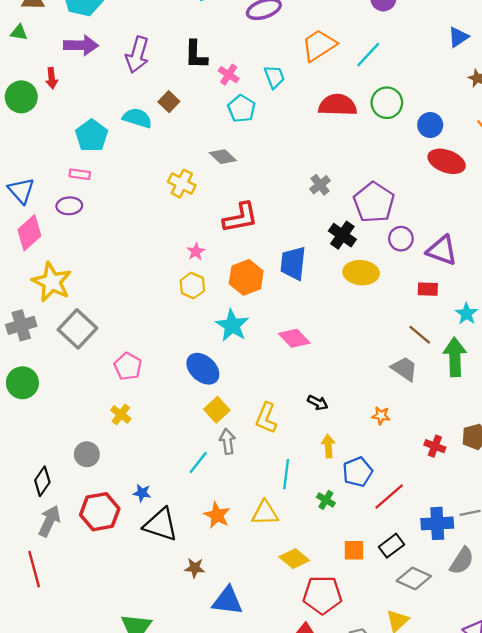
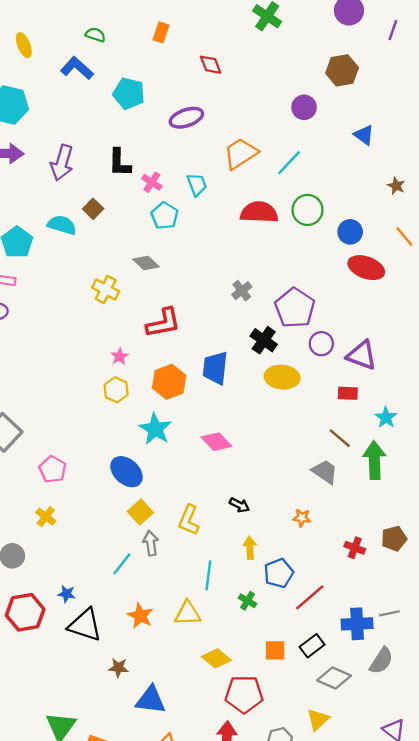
blue triangle: (458, 37) -> (364, 135), moved, turned -50

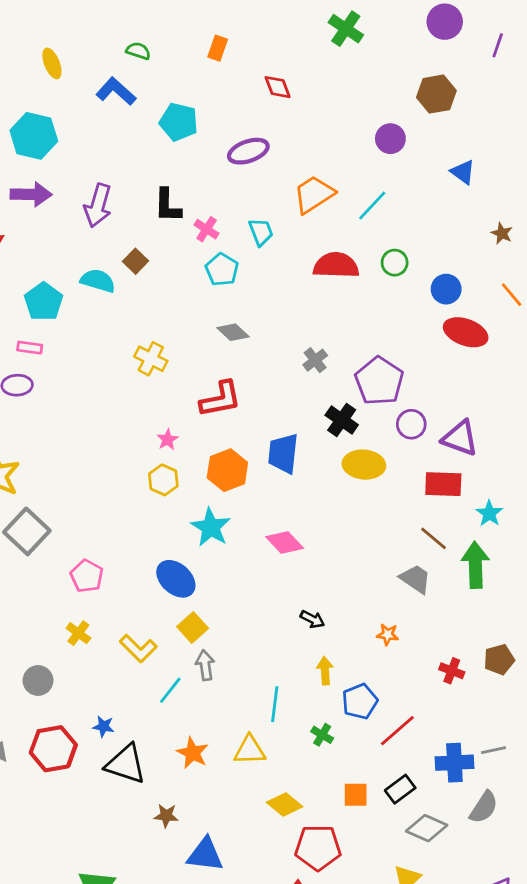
green circle: (307, 210) -> (395, 263), size x0.7
gray diamond: (146, 263) -> (233, 332), moved
red rectangle: (348, 393) -> (443, 484), size x1.5
yellow L-shape: (189, 520) -> (138, 648), moved, turned -68

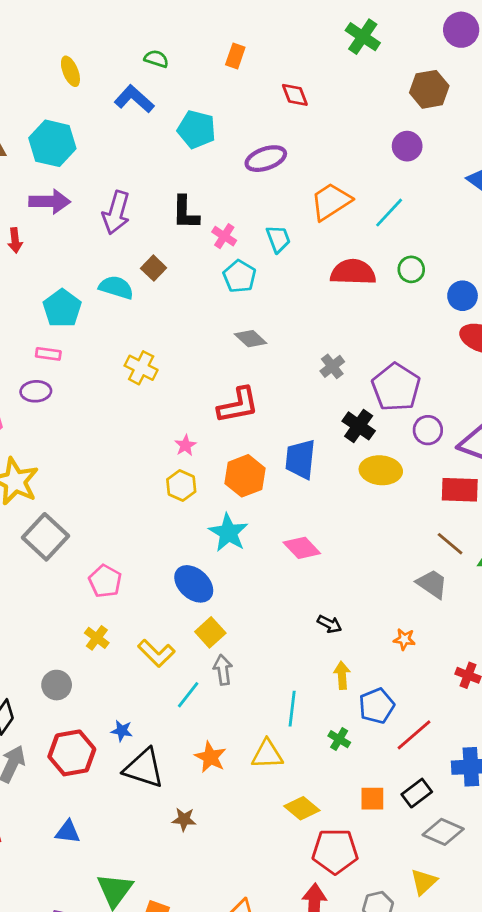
brown hexagon: (436, 94) -> (429, 89), moved
yellow cross: (151, 359) -> (141, 368), moved
blue triangle: (205, 855) -> (68, 832), moved, size x0.7

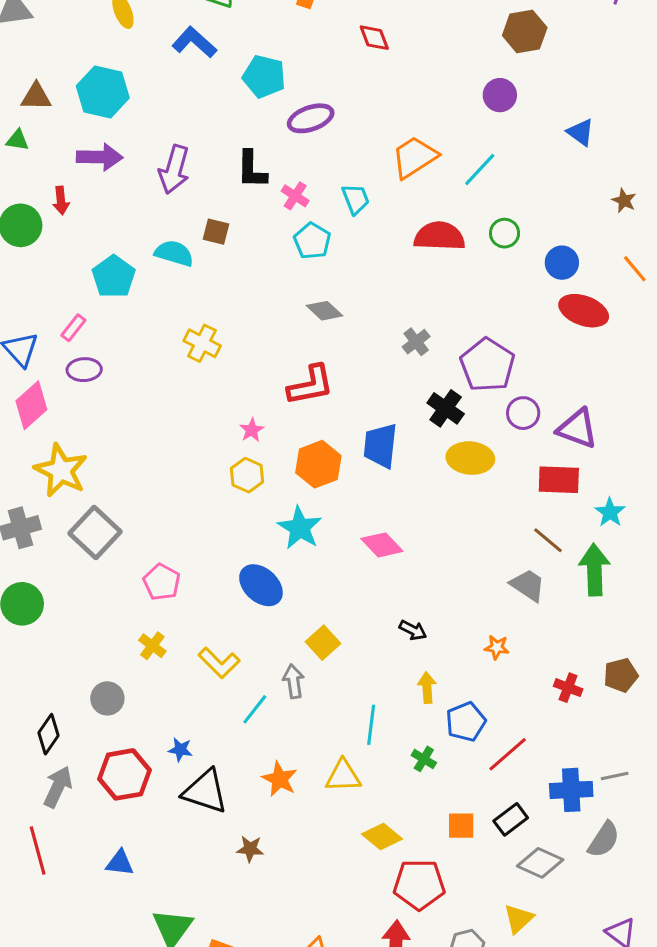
purple ellipse: (266, 159) -> (311, 118), moved
brown square: (154, 268) -> (216, 232), turned -30
pink rectangle: (48, 354) -> (73, 328), moved, turned -60
yellow square: (210, 632) -> (323, 643), moved

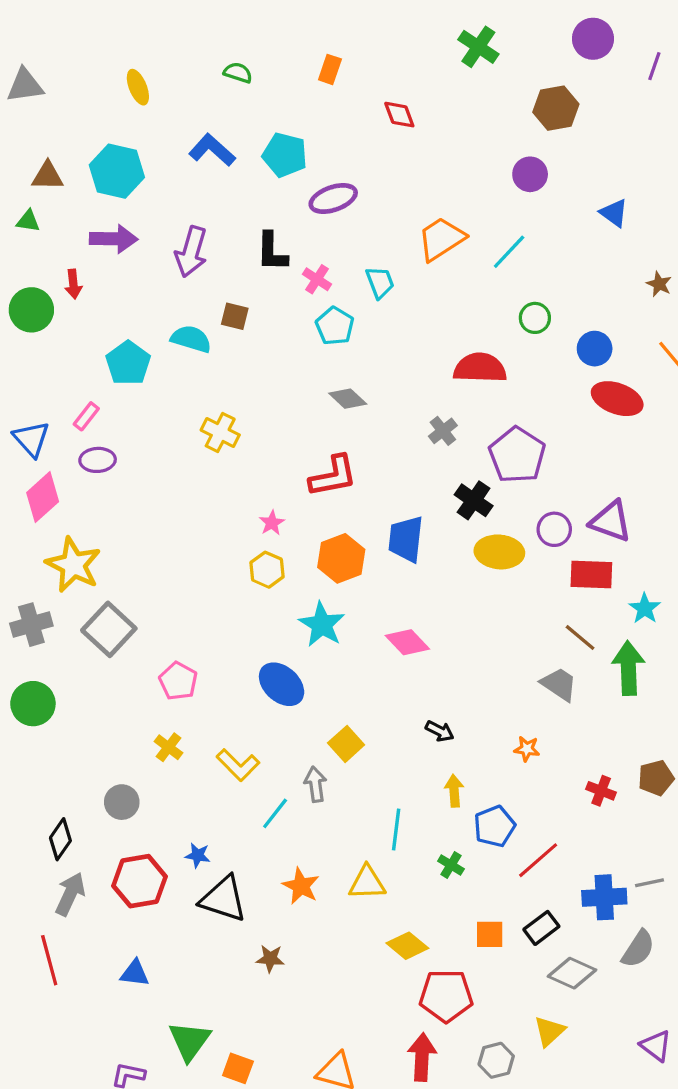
blue L-shape: (194, 42) -> (212, 150), moved
red semicircle: (439, 236) -> (480, 368), moved
purple circle: (523, 413) -> (554, 529), moved

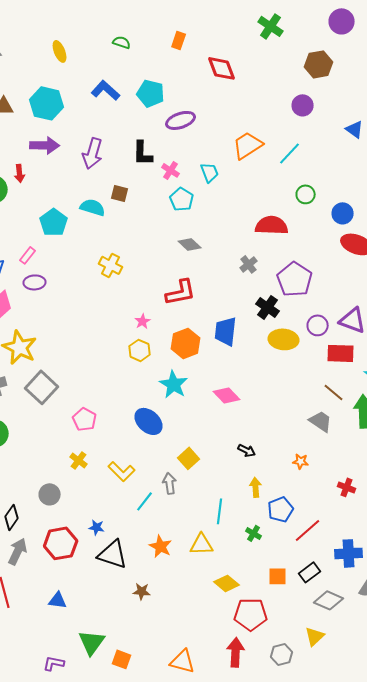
red diamond: (399, 115) -> (222, 68), size x1.4

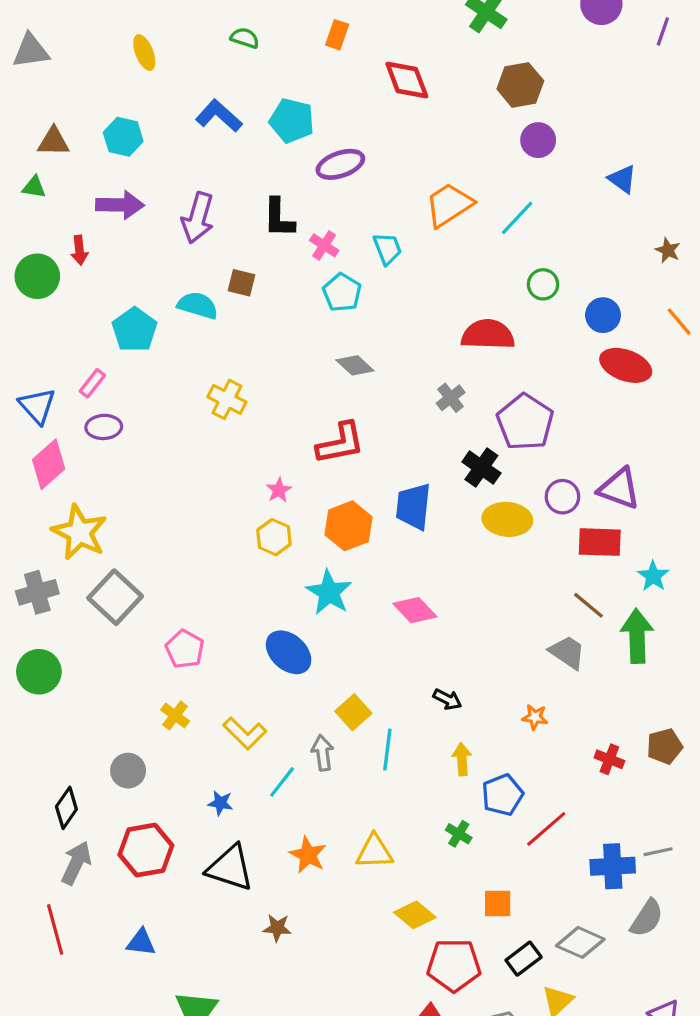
brown hexagon: (319, 64) -> (520, 85), moved
cyan hexagon: (47, 103) -> (123, 137), size x0.7
cyan line: (220, 511) -> (387, 750), moved
blue star: (97, 527) -> (220, 803), moved
black rectangle: (310, 572) -> (524, 959), moved

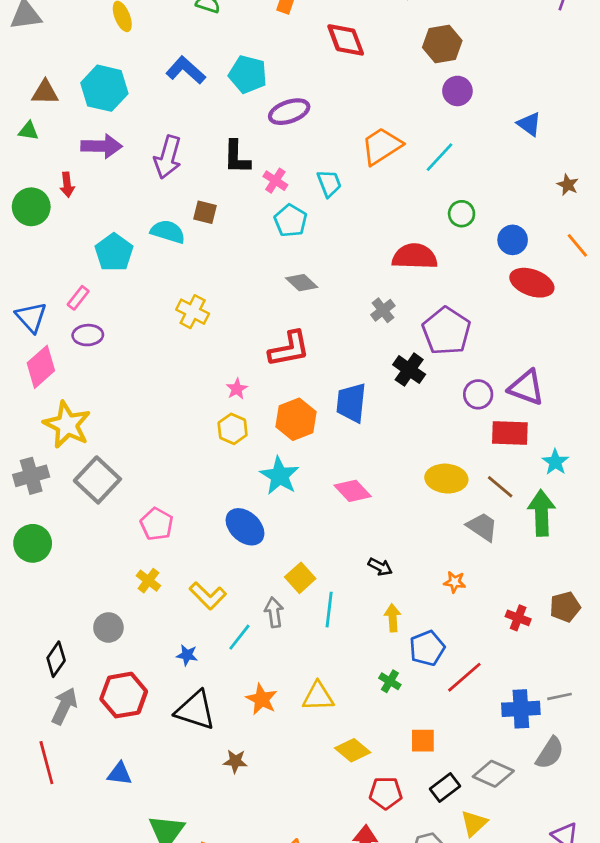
cyan hexagon: (123, 137) -> (104, 88), size x1.4
yellow ellipse: (507, 519) -> (446, 479), moved
red pentagon: (454, 965) -> (386, 793), size x0.7

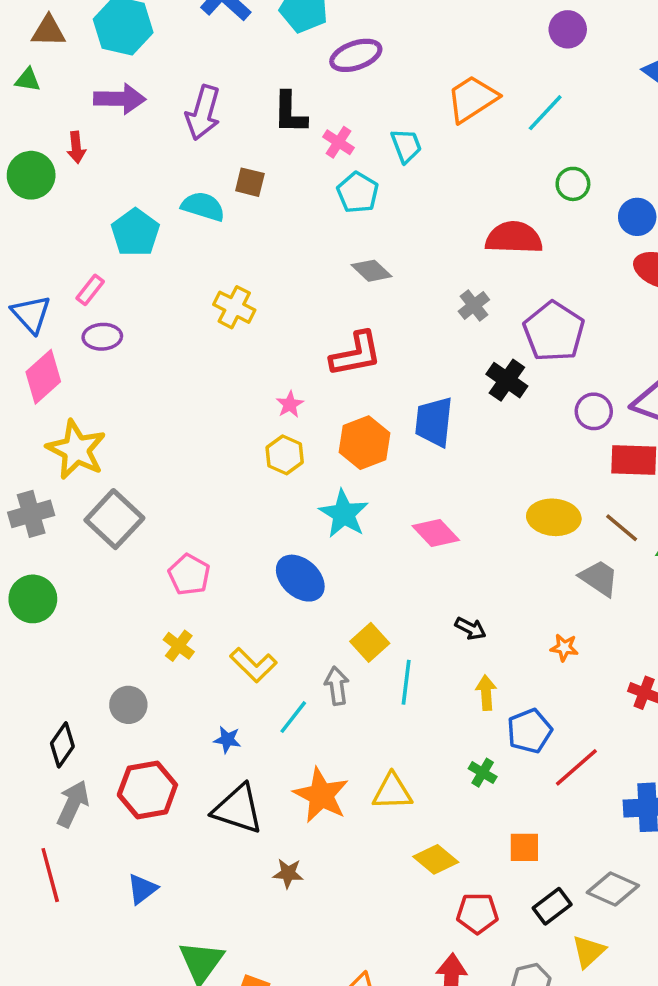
orange star: (262, 699) -> (321, 795), size x1.4
blue triangle: (119, 774) -> (142, 889), turned -44

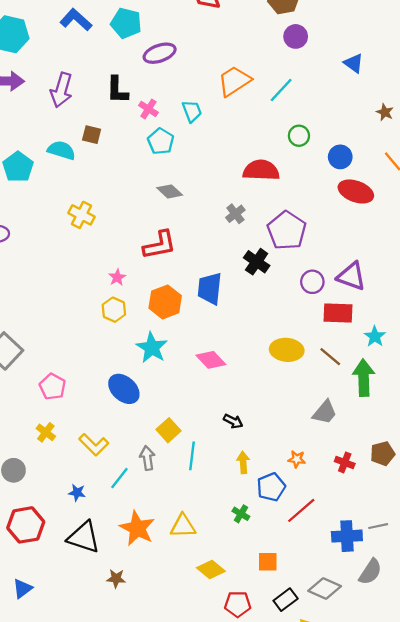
gray trapezoid: (599, 578) -> (325, 412), moved, turned 96
orange star: (564, 648) -> (297, 459), moved

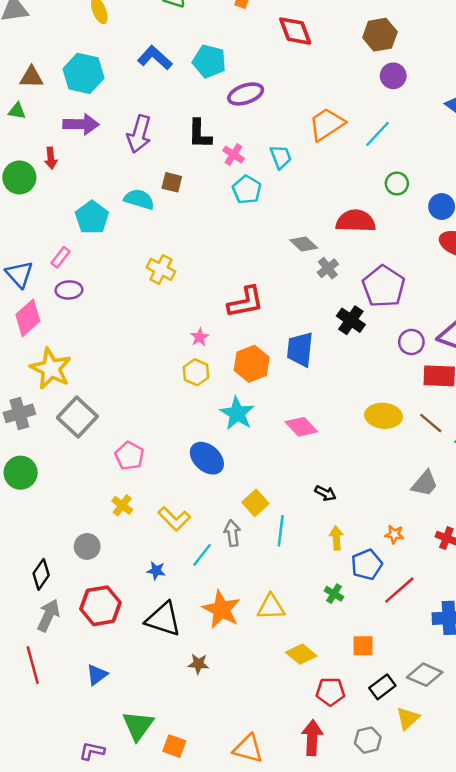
gray diamond: (170, 191) -> (304, 244), moved

